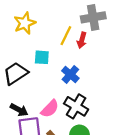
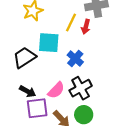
cyan square: (42, 57) -> (49, 43), size x1.5
black cross: (76, 106) -> (81, 88), turned 30

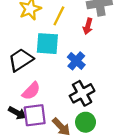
yellow line: (71, 22) -> (59, 16), moved
pink semicircle: (56, 90) -> (31, 91), moved
black arrow: (28, 91) -> (17, 113), moved

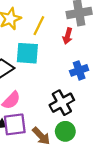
blue cross: (76, 61) -> (79, 70), moved, turned 30

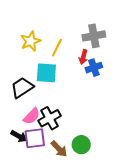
blue cross: (79, 70) -> (94, 68), moved
black cross: (62, 103) -> (50, 118), moved

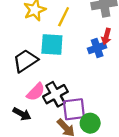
red arrow: (83, 57) -> (106, 36), moved
blue cross: (94, 68) -> (97, 48), moved
purple square: (35, 138) -> (74, 109), moved

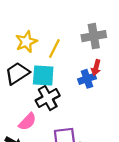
black trapezoid: (25, 61) -> (17, 73), moved
black cross: (55, 94) -> (48, 98), moved

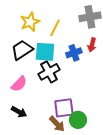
blue cross: (87, 79) -> (74, 53), moved
pink semicircle: (27, 122) -> (19, 84), moved

